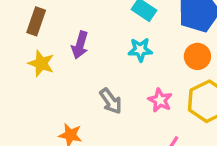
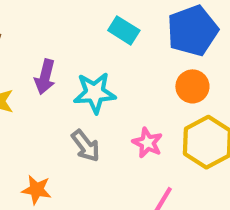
cyan star: (140, 50) -> (95, 93), moved, size x1.4

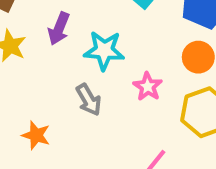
pink star: (147, 143) -> (148, 87), moved

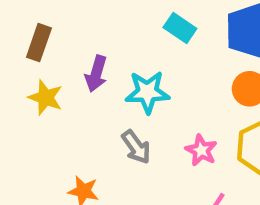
pink star: (148, 87) -> (201, 150), moved

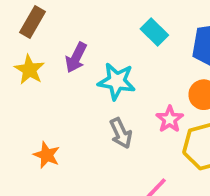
gray arrow: (136, 147) -> (121, 133), moved
pink star: (201, 150) -> (170, 119), moved

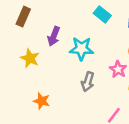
yellow star: (29, 70) -> (30, 58), moved
gray arrow: (121, 133) -> (88, 82), turned 48

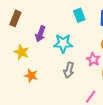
cyan rectangle: (102, 14) -> (79, 15), turned 32
orange star: (42, 101) -> (31, 76), moved

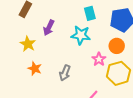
cyan star: (63, 43) -> (81, 35), moved
gray arrow: (69, 70) -> (65, 73), moved

